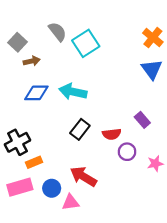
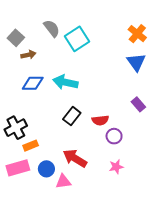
purple rectangle: (142, 120) -> (138, 104), moved
pink star: (155, 164) -> (116, 167), moved

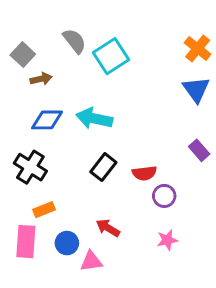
black cross: (16, 128) -> (30, 167), moved, turned -30
red arrow: (75, 158) -> (108, 228), size x0.7
pink rectangle: (18, 168) -> (26, 242), turned -70

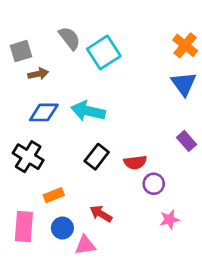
gray square: (23, 55) -> (21, 51), turned 30
orange rectangle: (44, 210) -> (54, 195), moved
pink star: (167, 240) -> (169, 219), moved

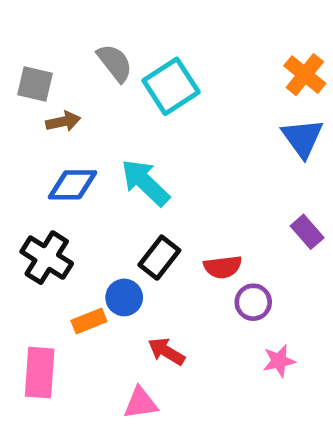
gray square: (21, 51) -> (35, 84), turned 30
cyan arrow: (88, 111) -> (145, 183), turned 32
blue circle: (62, 228) -> (124, 297), moved

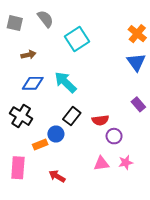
gray semicircle: (115, 63) -> (45, 19), moved
gray square: (35, 84) -> (15, 23), moved
red arrow: (166, 351) -> (57, 176), moved
pink triangle: (141, 403) -> (101, 164), moved

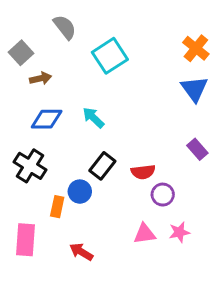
gray square: (15, 23) -> (21, 53), moved, turned 35
cyan arrow: (65, 82) -> (93, 118), size x0.7
orange rectangle: (40, 145) -> (57, 207), turned -56

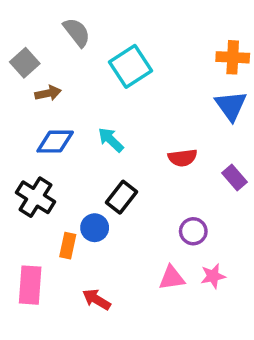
orange cross: (196, 48) -> (233, 57), turned -36
red semicircle: (143, 172) -> (182, 158), moved

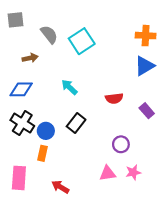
gray semicircle: (77, 32) -> (49, 34), moved
gray square: (25, 63) -> (16, 20), moved, turned 36
blue triangle: (231, 106) -> (144, 66), turned 35
blue diamond: (55, 142) -> (21, 89), moved
blue circle: (95, 228) -> (46, 131), moved

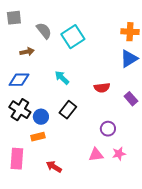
orange rectangle: (42, 153) -> (38, 137), turned 64

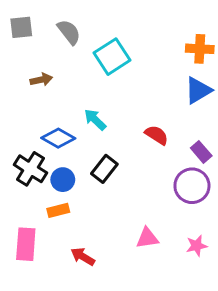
gray semicircle: (44, 31) -> (69, 32), moved
blue diamond: (19, 80) -> (58, 138), moved, turned 30
red semicircle: (102, 88) -> (157, 135), turned -140
purple circle: (108, 129) -> (192, 186), moved, size x1.5
pink star: (119, 154) -> (197, 246), moved

